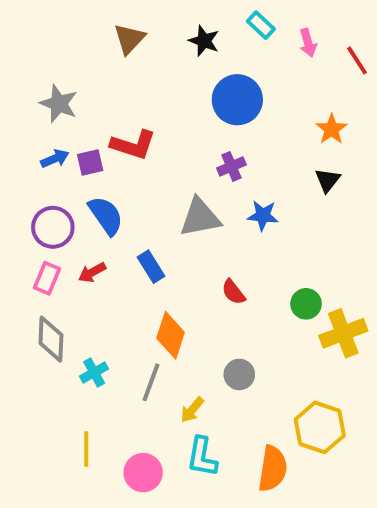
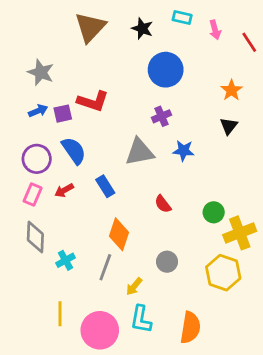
cyan rectangle: (261, 25) -> (182, 18), turned -30
brown triangle: (129, 39) -> (90, 27), size x1.4
yellow hexagon: (320, 427) -> (223, 273), moved
pink circle: (143, 473) -> (100, 330), size x1.4

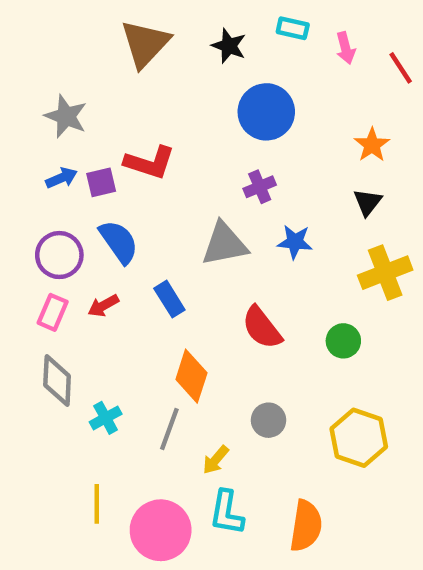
red semicircle: (163, 204) -> (262, 328), size x1.5
yellow cross: (240, 233) -> (385, 273), moved

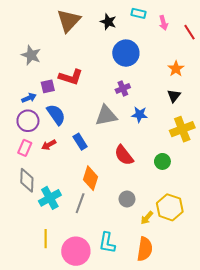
blue arrow: (62, 178) -> (29, 98), moved
cyan cross: (106, 418) -> (50, 198), size x1.5
yellow arrow: (216, 460) -> (147, 218), moved

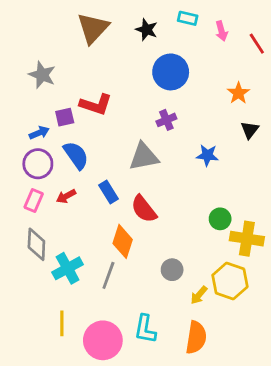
black triangle: (174, 96) -> (250, 130), moved
blue star: (139, 115) -> (207, 155), moved
yellow cross: (182, 129) -> (247, 239), moved, turned 30
red semicircle: (124, 155) -> (144, 209), moved

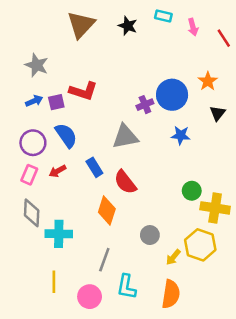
blue circle: (171, 72) -> (172, 95), moved
blue arrow: (39, 133) -> (34, 101), moved
cyan cross: (68, 268) -> (59, 234), turned 30
gray line: (108, 275) -> (104, 260), moved
pink circle: (103, 340) -> (90, 297), size x0.7

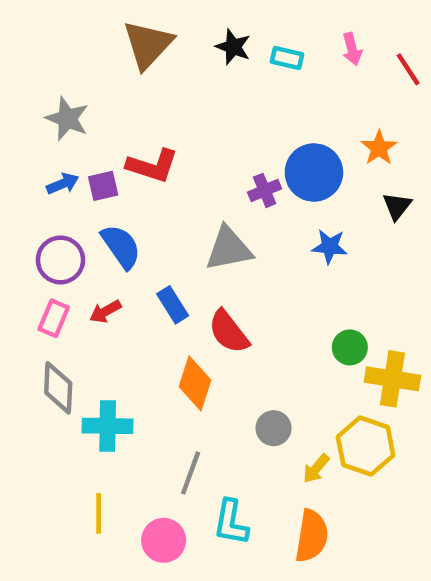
cyan rectangle: (163, 16) -> (287, 58), moved

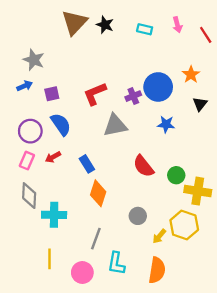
black star: (233, 47) -> (105, 25), moved
red L-shape: (152, 166) -> (95, 94), moved, turned 140
blue arrow: (63, 184) -> (25, 86), moved
blue rectangle: (173, 305) -> (87, 164), moved
red semicircle: (229, 332) -> (143, 166), moved

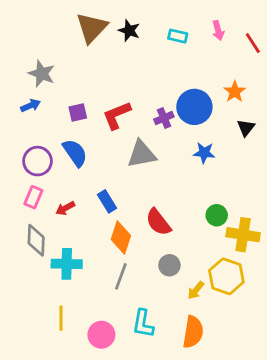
purple square: (52, 94) -> (78, 112), moved
red arrow: (53, 157) -> (65, 208), moved
red semicircle: (143, 166) -> (158, 222), moved
gray line: (96, 239) -> (121, 276), moved

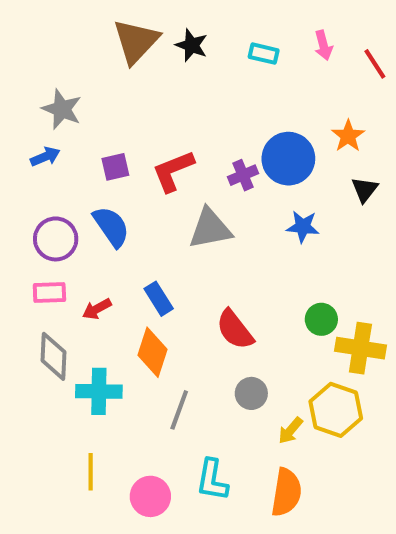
pink rectangle: (33, 197) -> (49, 293), turned 65
orange diamond: (121, 237) -> (152, 352), moved

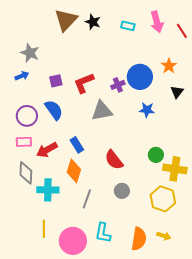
pink arrow: (323, 45) -> (157, 22), size x1.5
red arrow: (97, 309) -> (47, 150), size x1.5
yellow arrow: (290, 431) -> (164, 236), moved, turned -112
pink circle: (150, 496) -> (73, 241), size x1.4

